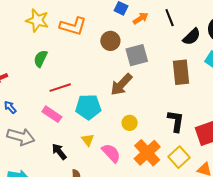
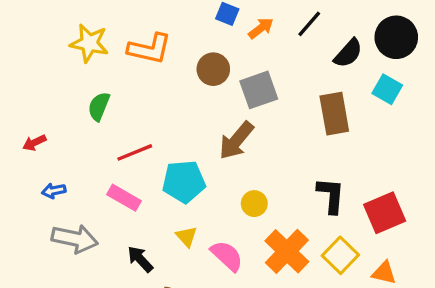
black line: (170, 18) -> (309, 24), turned 66
blue arrow: (10, 107) -> (54, 191), turned -56

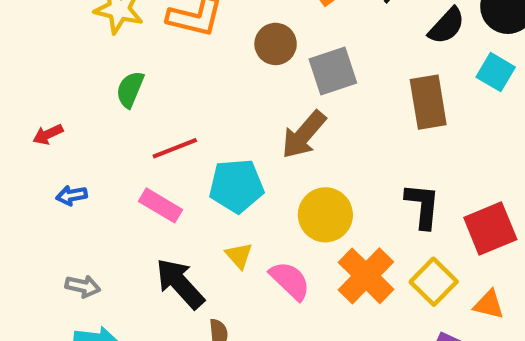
yellow circle: (254, 204) -> (325, 215), size x1.6
gray arrow: (75, 239) -> (83, 286), moved, size x0.6
black arrow: (140, 259) -> (180, 283), size x1.5

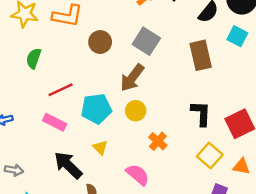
brown circle: (276, 44) -> (100, 42), moved
gray square: (333, 71) -> (146, 41), turned -36
yellow circle: (325, 215) -> (136, 111), moved, size x0.7
orange cross: (366, 276) -> (158, 141), moved, size x0.6
pink semicircle: (290, 281) -> (138, 175), moved

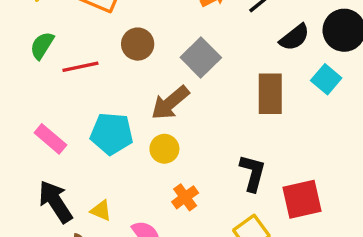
red line: (61, 90) -> (80, 67), moved
yellow triangle: (100, 148) -> (101, 211), moved, turned -35

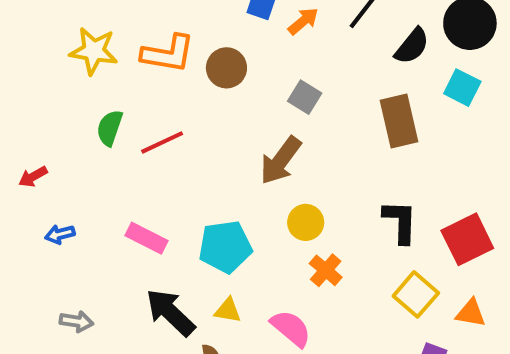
brown circle: (138, 44) -> (226, 68), moved
gray square: (201, 57) -> (305, 97), size x0.7
cyan pentagon: (112, 134) -> (225, 247), moved
yellow circle: (164, 149) -> (306, 222), moved

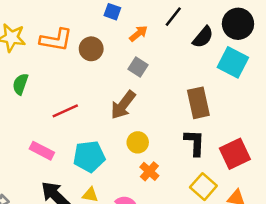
orange arrow: (303, 21) -> (138, 34), moved
cyan square: (462, 88) -> (233, 62), size x1.4
brown rectangle: (399, 121) -> (198, 103), moved
red line: (162, 142) -> (65, 111), moved

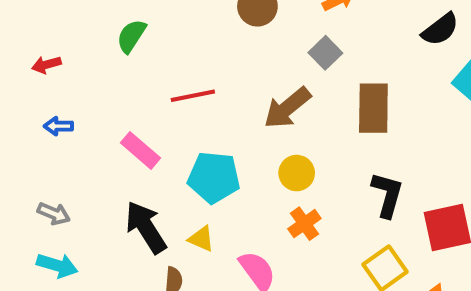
brown rectangle: (198, 103) -> (373, 108), moved

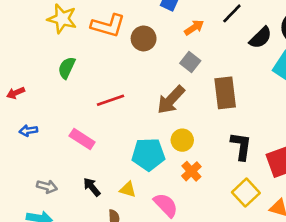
cyan pentagon: (214, 177) -> (148, 154), moved
gray arrow: (54, 214) -> (47, 187), moved
black arrow: (146, 227) -> (92, 187), size x0.6

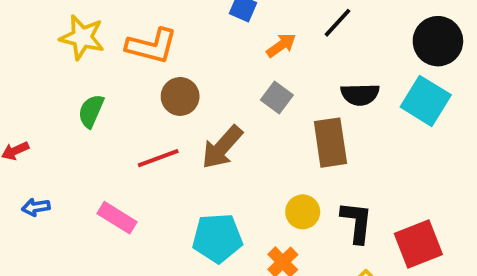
brown circle: (144, 38) -> (180, 96), moved
black semicircle: (261, 38) -> (360, 94), moved, turned 45
brown arrow: (171, 100) -> (222, 147), moved
yellow circle: (182, 140) -> (303, 212), moved

